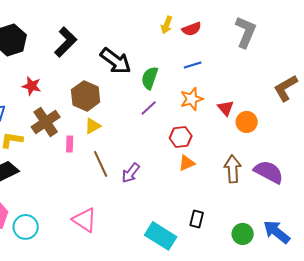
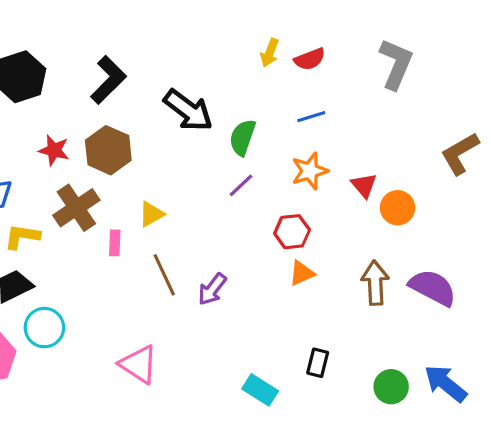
brown hexagon: (86, 96) -> (108, 150), moved
cyan circle: (26, 227) -> (44, 328), moved
cyan rectangle: (161, 236) -> (260, 390), size x0.7

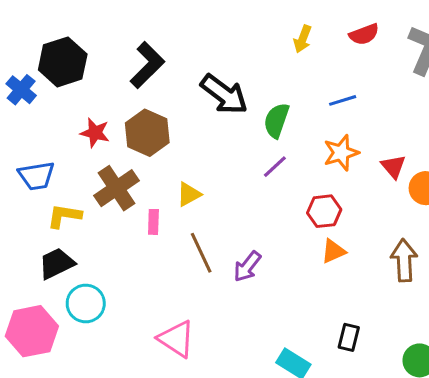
red semicircle: (310, 59) -> (364, 34), moved

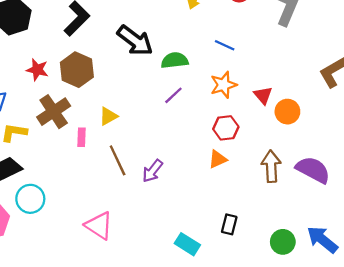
blue line: (343, 100) -> (225, 45), turned 42
green semicircle: (276, 120) -> (175, 60), turned 64
red hexagon: (324, 211) -> (226, 128), moved

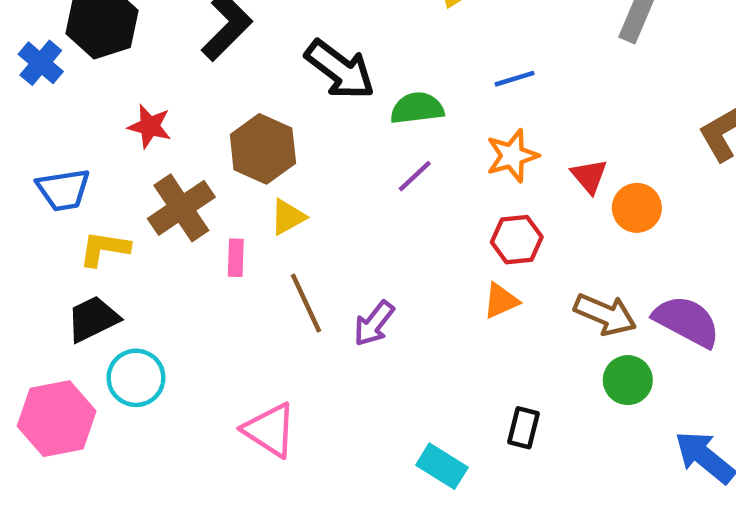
blue line: (225, 45) -> (514, 79), turned -42
brown hexagon: (77, 70) -> (263, 149), moved
brown arrow: (271, 166) -> (605, 314), turned 116
green circle: (283, 242) -> (628, 380), moved

